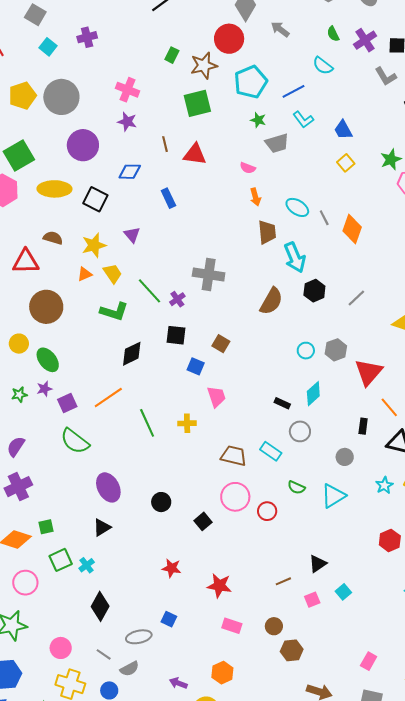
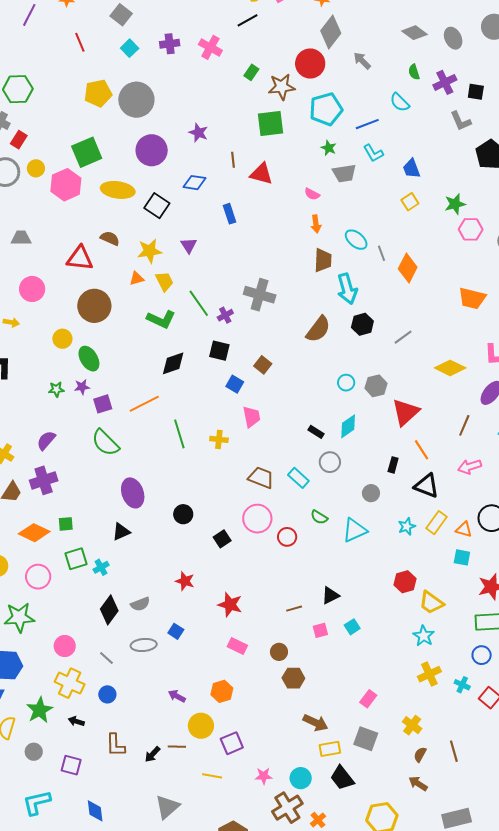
pink cross: (128, 90) -> (210, 47), moved
gray semicircle: (129, 669) -> (140, 604), moved

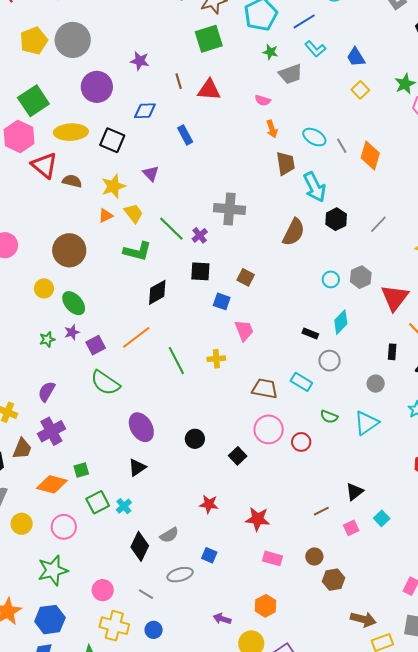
red triangle: (80, 258) -> (44, 165), moved, turned 44

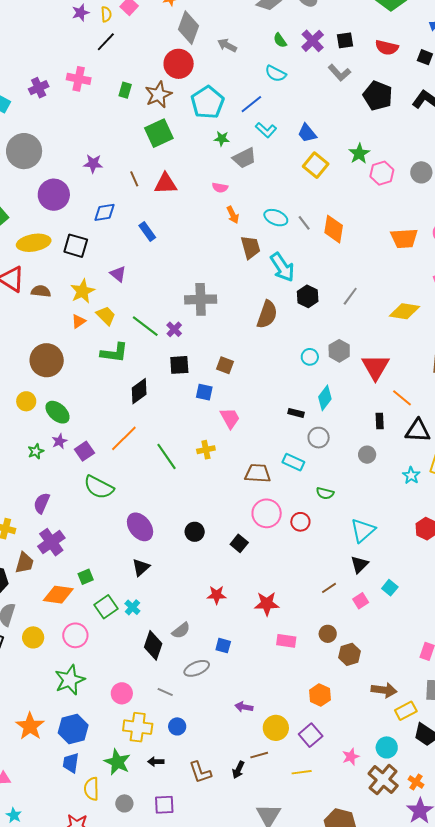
yellow square: (360, 90) -> (316, 165), size x1.4
cyan triangle: (366, 423) -> (363, 530), moved
orange hexagon: (266, 606) -> (320, 695), moved

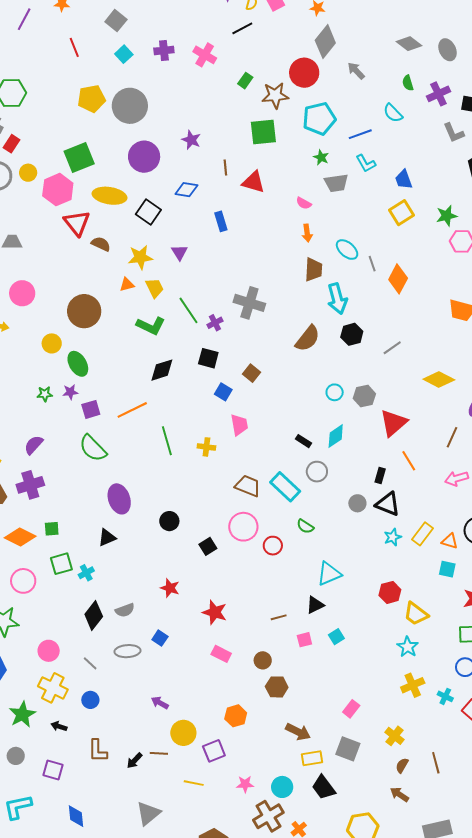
black triangle: (418, 431) -> (388, 504), moved
cyan rectangle: (293, 462) -> (285, 487), size x1.4

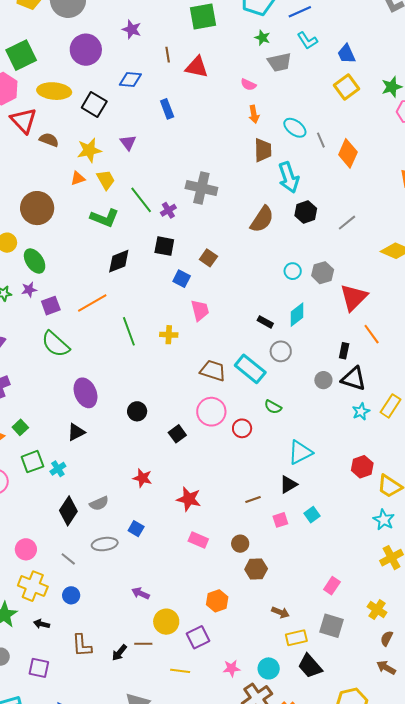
green square: (52, 529) -> (20, 427), turned -35
brown arrow: (298, 732) -> (280, 612), size x0.7

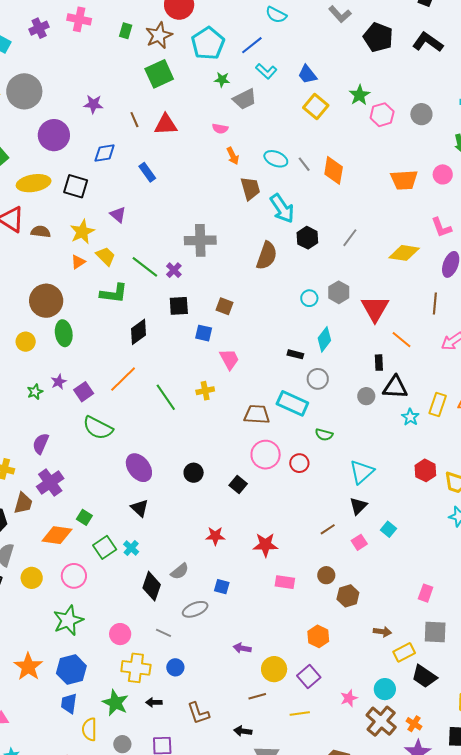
green ellipse: (35, 261) -> (64, 333), moved, turned 40
black triangle: (76, 432) -> (140, 508), turned -36
black arrow: (119, 653) -> (243, 731), moved, turned 72

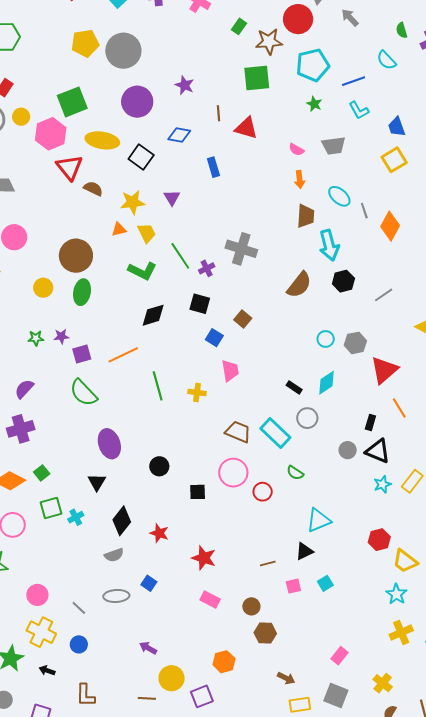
gray trapezoid: (245, 99) -> (334, 146), moved
black square: (238, 485) -> (198, 492), turned 30
black diamond: (152, 586) -> (122, 521), moved

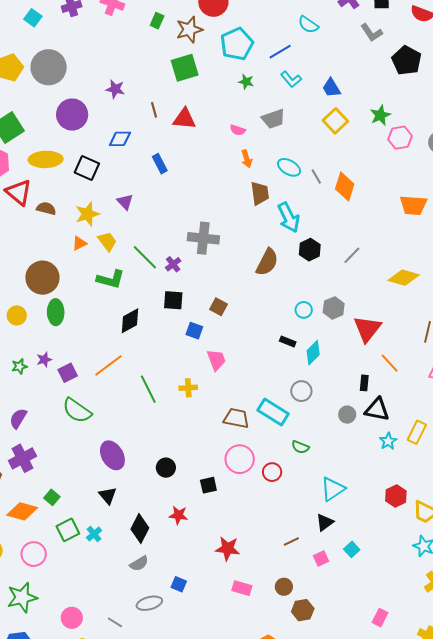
black rectangle: (294, 387) -> (288, 341), moved
red star: (159, 533) -> (178, 515), moved

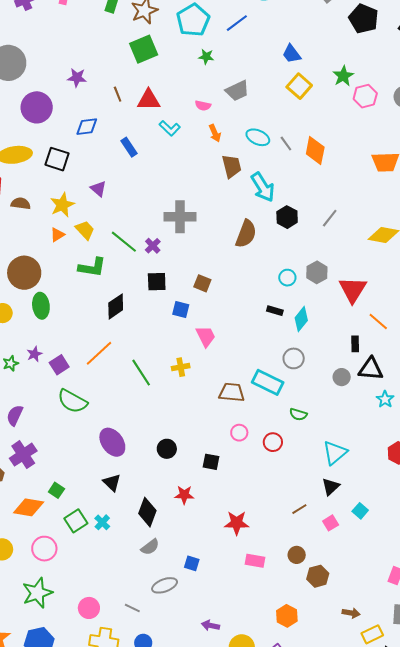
cyan L-shape: (291, 79) -> (170, 128), moved
pink circle: (240, 459) -> (239, 433), size x0.6
black square: (208, 485) -> (211, 462), turned 30

